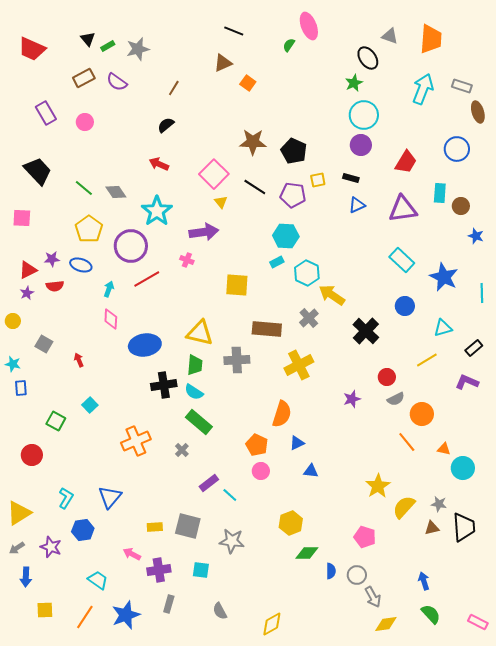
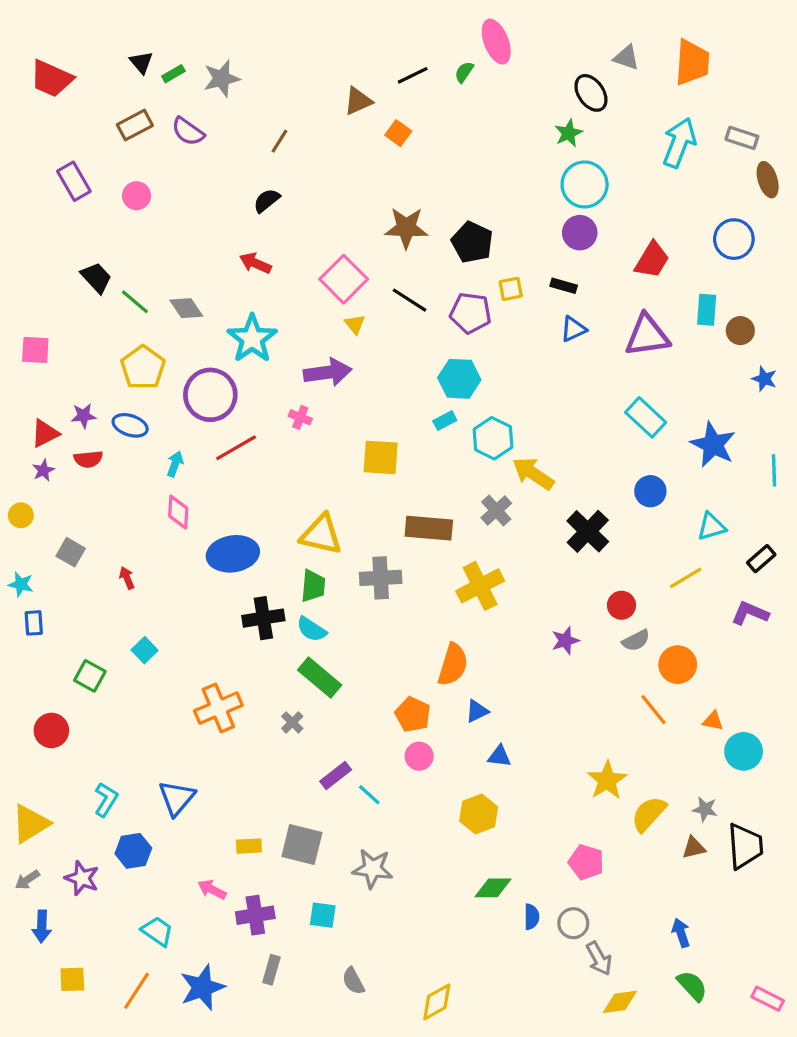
black line: (234, 31) -> (413, 75), moved, turned -48
black trapezoid: (38, 171) -> (96, 278), moved, size x0.7
yellow hexagon: (291, 523) -> (479, 814), moved

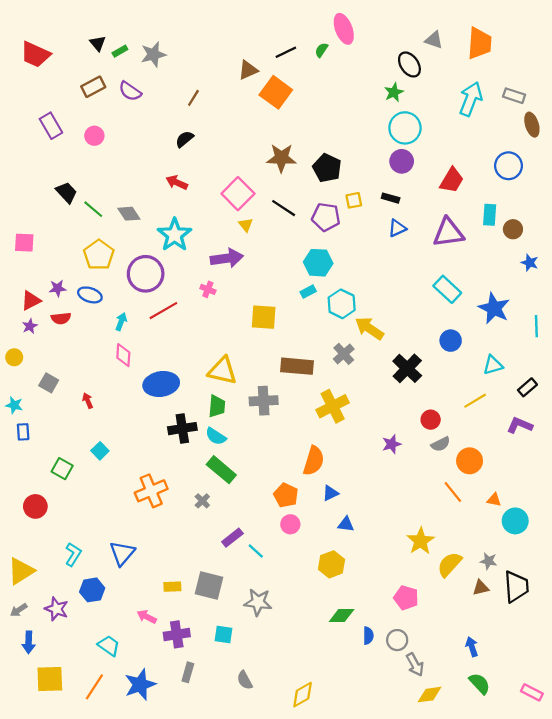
orange square: (398, 133) -> (276, 92), size x1.8
yellow square: (72, 979) -> (50, 679), size x1.5

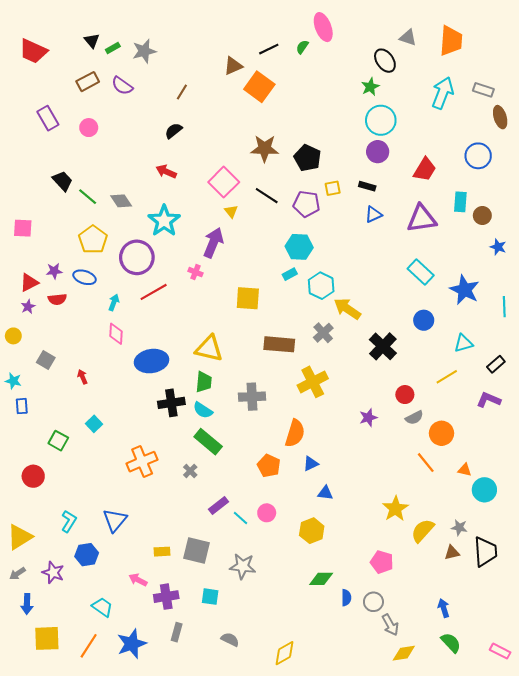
purple arrow: (227, 258) -> (213, 243), turned -60
gray cross: (264, 401) -> (252, 397), moved
pink circle: (290, 524) -> (267, 513), moved
gray semicircle: (245, 680) -> (230, 640), turned 144

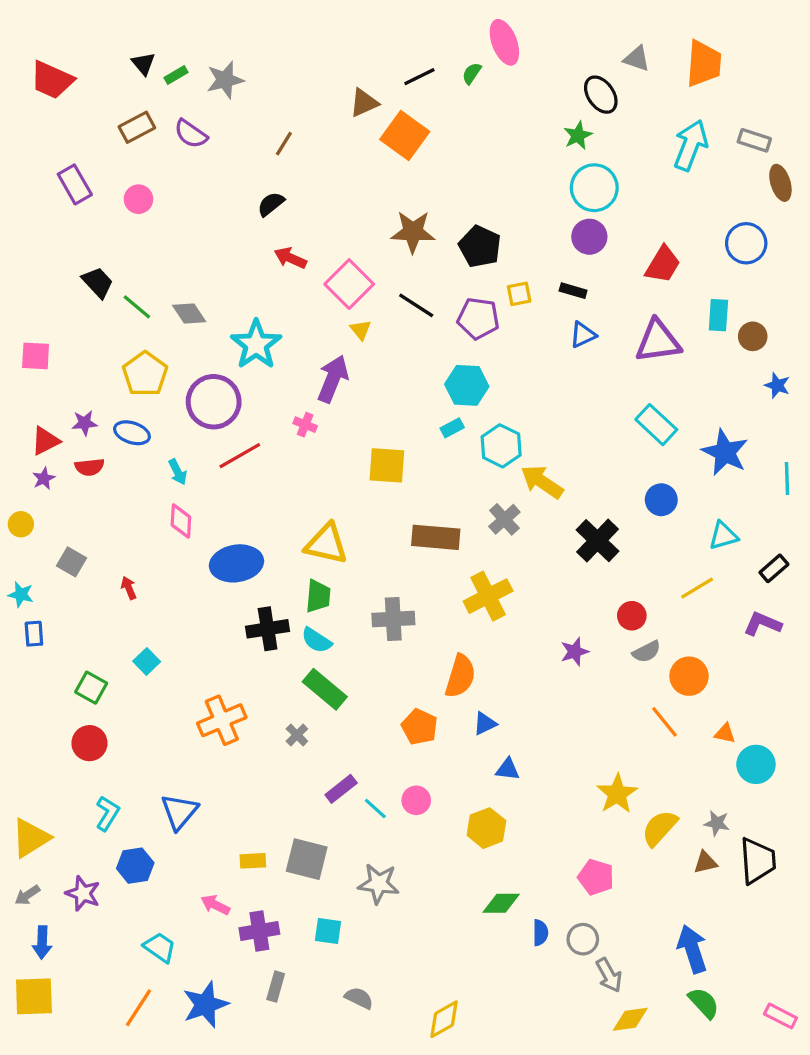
red arrow: (166, 172) -> (290, 258), moved
cyan arrow: (114, 302) -> (178, 472), turned 133
red circle: (33, 476) -> (89, 743), moved
blue arrow: (444, 608) -> (692, 949), size x1.6
yellow square: (47, 638) -> (34, 996), moved

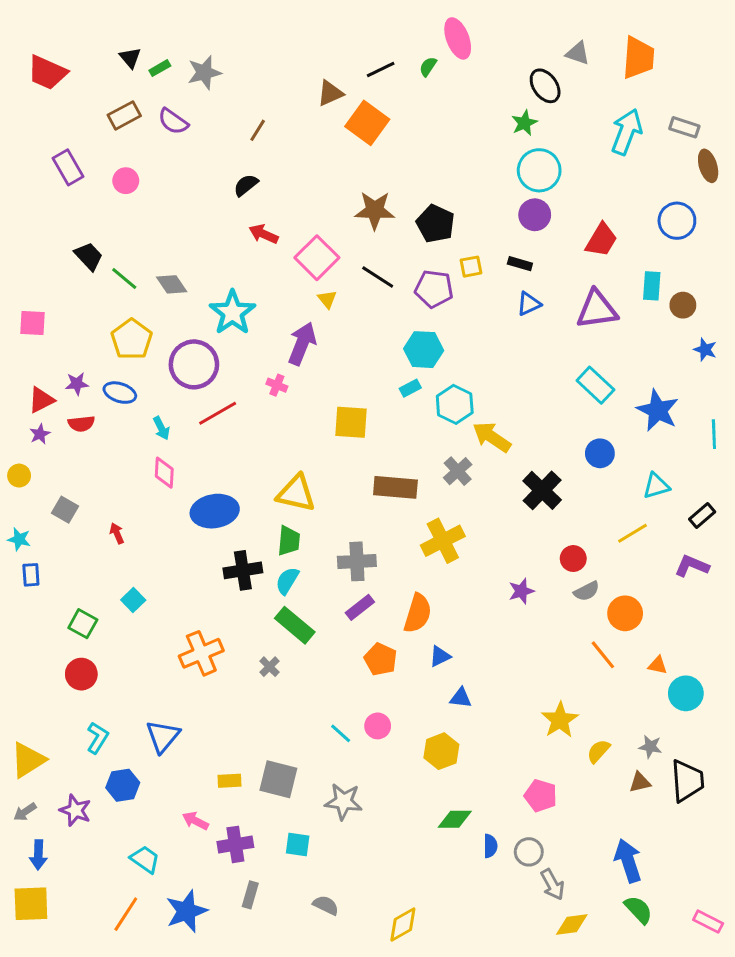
cyan semicircle: (317, 640) -> (287, 581), turned 88
purple rectangle: (341, 789) -> (360, 607), moved
yellow semicircle: (660, 828) -> (598, 751), size x0.7

